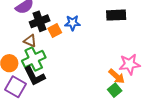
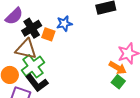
orange square: (55, 31) -> (48, 34), turned -32
brown triangle: (30, 41) -> (26, 49), size x1.6

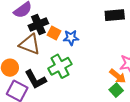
blue star: (64, 23) -> (71, 38), moved
green cross: (33, 66) -> (60, 66), moved

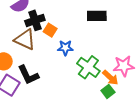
black rectangle: (115, 15) -> (97, 16), moved
blue star: (71, 38) -> (65, 48), moved
green cross: (60, 66) -> (88, 67), moved, turned -30

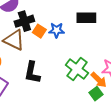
blue star: (65, 48) -> (57, 30), moved
black L-shape: (28, 75) -> (32, 73), moved, turned 35

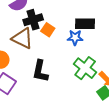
black rectangle: (86, 18) -> (85, 24), moved
blue star: (57, 30) -> (75, 38), moved

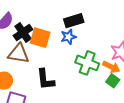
orange square: (48, 30) -> (40, 38), size x1.5

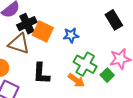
black rectangle: (74, 21) -> (114, 20), moved, turned 66
orange arrow: (111, 67) -> (76, 80), moved
green square: (113, 81) -> (107, 75), moved

